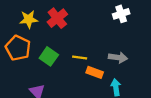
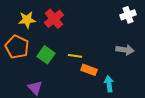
white cross: (121, 14) -> (128, 15), moved
gray arrow: (118, 58) -> (125, 50), moved

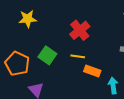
red cross: (54, 19) -> (80, 30), moved
orange pentagon: (17, 47) -> (17, 64), moved

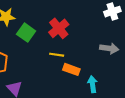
green square: (47, 55) -> (26, 33), moved

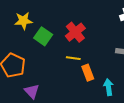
orange rectangle: (71, 69) -> (88, 73), turned 49

